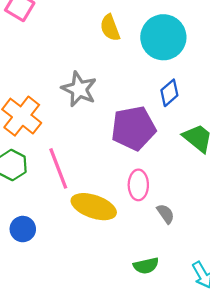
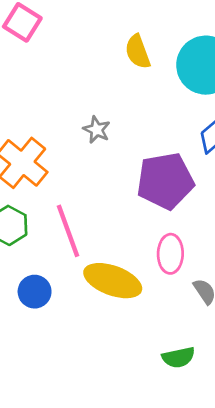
gray star: (79, 89) -> (97, 130), size x0.6
blue circle: (23, 229) -> (35, 292), moved

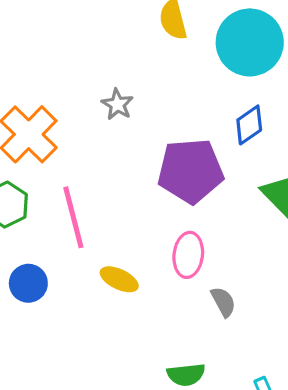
yellow ellipse: (113, 281) -> (119, 279), size x0.6

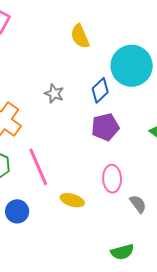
cyan circle: (250, 42) -> (132, 66), moved
blue diamond: (249, 125) -> (100, 90), moved
purple pentagon: (190, 171) -> (105, 127), size x0.7

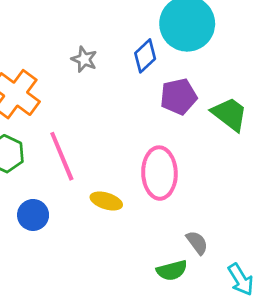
purple pentagon: (105, 127) -> (178, 97), moved
pink ellipse: (112, 179) -> (159, 173), size x1.4
gray semicircle: (138, 204) -> (197, 243), moved

